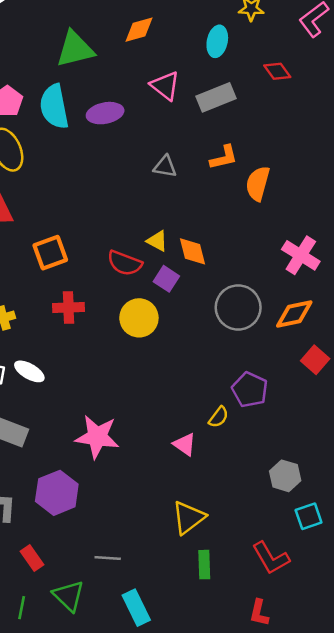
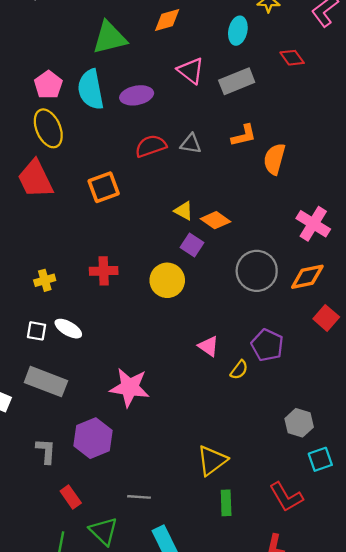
orange diamond: (192, 251) -> (216, 220), turned -40
orange square: (50, 253) -> (104, 187), moved
red semicircle: (125, 263) -> (151, 146), moved, turned 140
pink triangle: (185, 444) -> (208, 346), moved

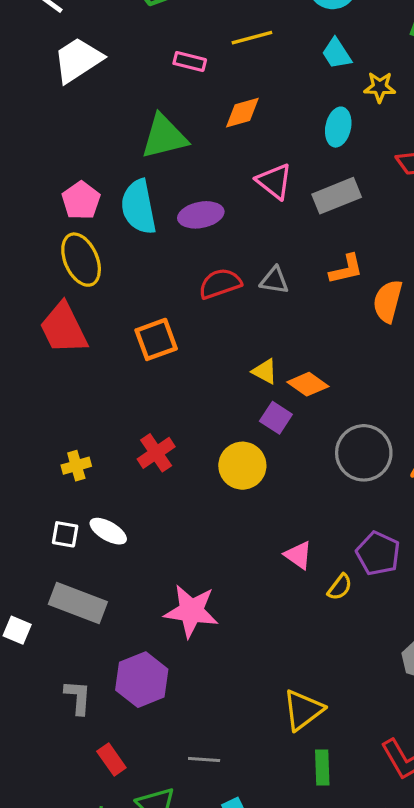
red cross: (104, 271) -> (156, 453), turned -32

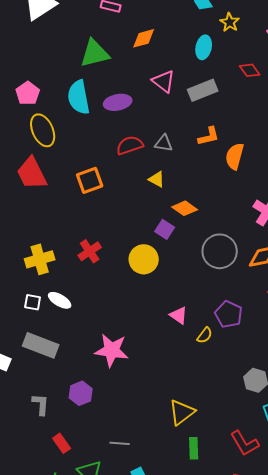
yellow star: (380, 87) -> (230, 22), turned 30
pink pentagon: (81, 201) -> (28, 93), moved
yellow triangle: (265, 371) -> (157, 179), moved
yellow cross: (76, 466) -> (40, 259), size x1.6
purple hexagon: (142, 680) -> (81, 393), size x0.7

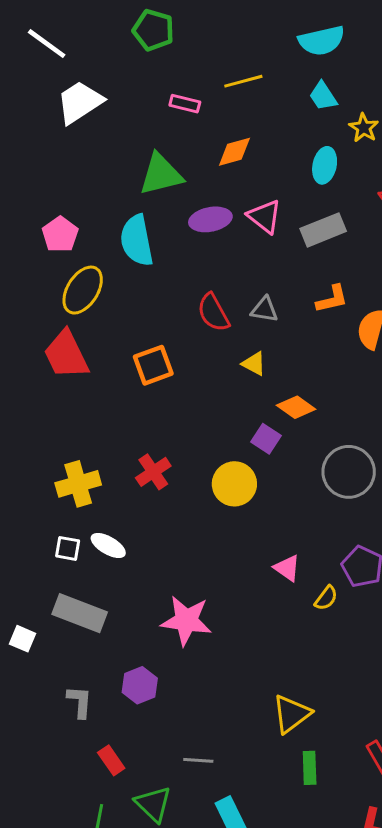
purple ellipse: (118, 102) -> (210, 219), moved
yellow ellipse: (43, 130) -> (83, 290), turned 56
red semicircle: (130, 145) -> (213, 313), turned -100

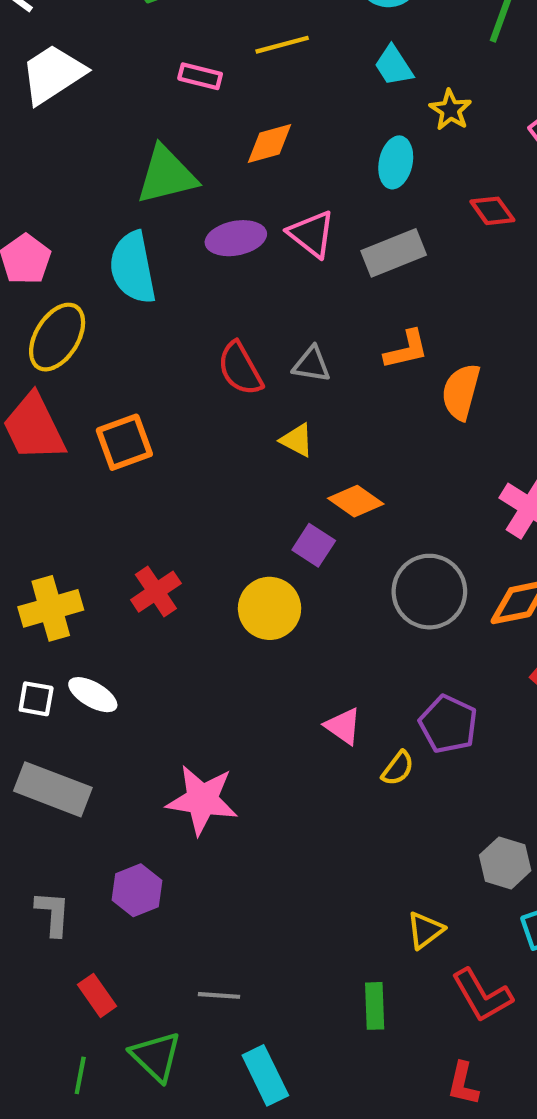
orange square: (153, 365) -> (124, 442), moved
yellow triangle: (292, 714) -> (425, 930), moved, size x0.7

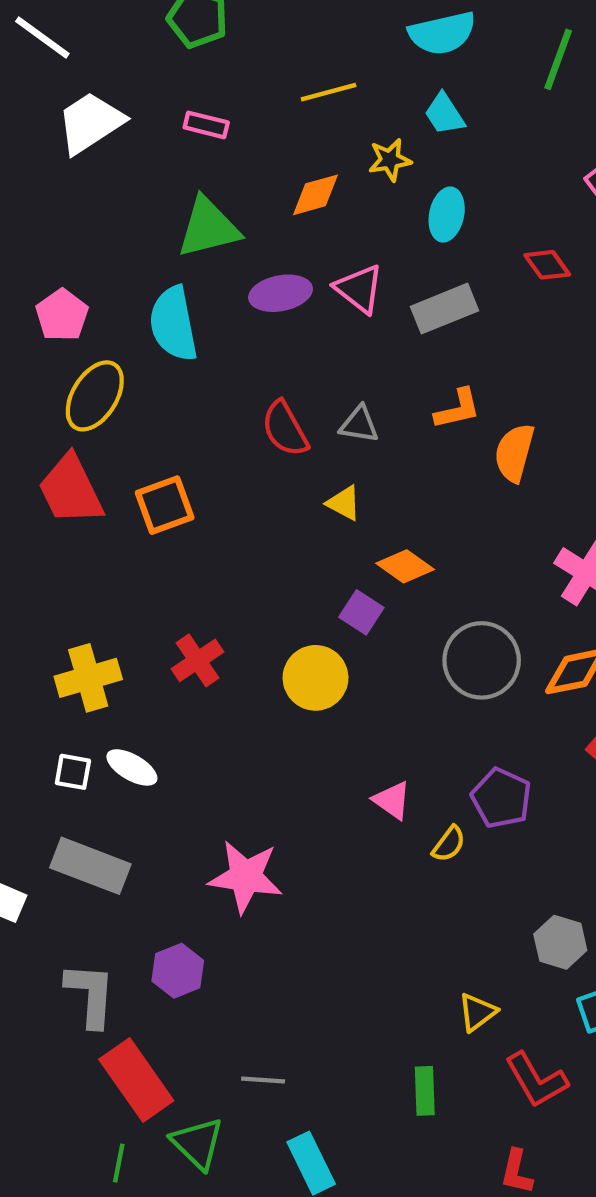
pink rectangle: (200, 76) -> (206, 125), moved
yellow star: (450, 110) -> (390, 160), moved, turned 30
gray L-shape: (53, 913) -> (90, 995), size x1.4
red rectangle: (97, 995) -> (136, 1080), size x1.8

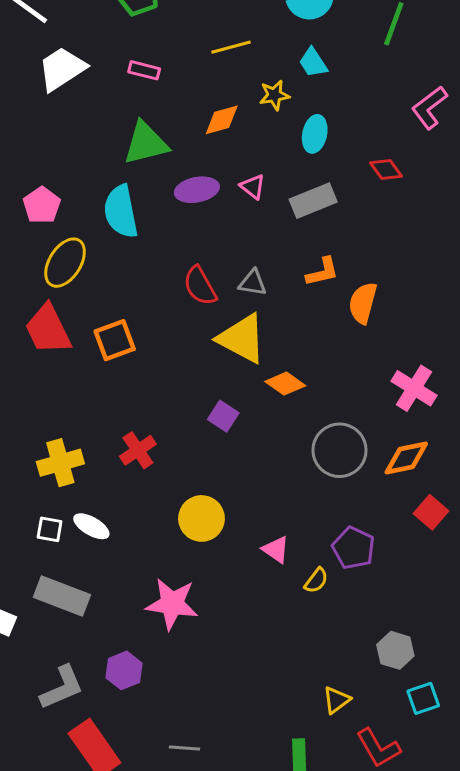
pink triangle: (359, 289) -> (253, 187), size x0.7
yellow triangle: (344, 503) -> (242, 339), size x2.0
purple square: (361, 612) -> (223, 416), moved
yellow circle: (316, 678) -> (201, 518), moved
gray L-shape: (90, 995) -> (62, 688), turned 63

